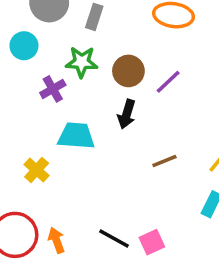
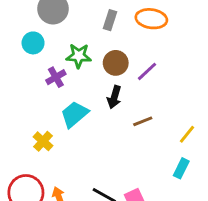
gray rectangle: (94, 17) -> (110, 20), moved
cyan trapezoid: (76, 136) -> (74, 114), turned -44
brown line: (164, 161) -> (143, 121), moved

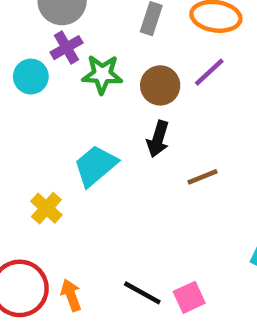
cyan circle: (33, 43) -> (31, 77), moved
purple line: (147, 71) -> (209, 72), moved
purple cross: (56, 77) -> (67, 48), moved

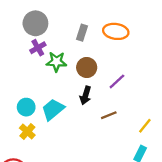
purple line: (209, 72) -> (117, 81), moved
cyan circle: (31, 77) -> (26, 107), moved

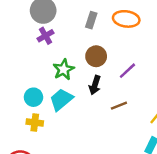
green star: (56, 62) -> (64, 69), moved, turned -30
yellow cross: (27, 132) -> (35, 122), turned -35

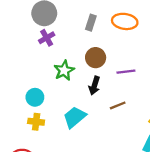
purple line: (127, 71) -> (126, 72), turned 36
cyan trapezoid: (61, 100) -> (75, 117), moved

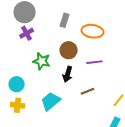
orange ellipse: (125, 21) -> (93, 31), moved
green star: (64, 70) -> (42, 61), turned -30

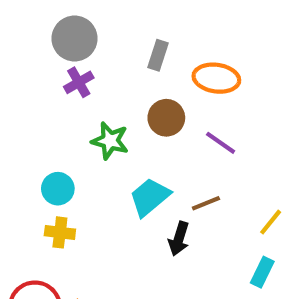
purple line: (95, 62) -> (221, 143), turned 42
black arrow: (68, 74) -> (179, 239), moved
cyan trapezoid: (51, 101) -> (150, 197), moved

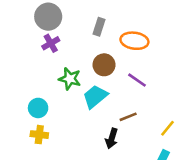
cyan trapezoid: (150, 197) -> (95, 97), moved

